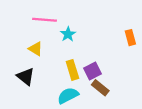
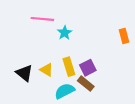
yellow triangle: (36, 49) -> (47, 70), moved
brown rectangle: (100, 88) -> (86, 84), moved

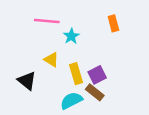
orange rectangle: (124, 36) -> (113, 23), moved
yellow triangle: (47, 70) -> (51, 60), moved

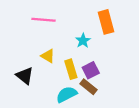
orange rectangle: (113, 23) -> (106, 22), size x1.5
cyan star: (71, 36) -> (83, 41), moved

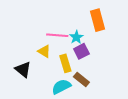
pink line: (43, 20) -> (57, 35), moved
purple square: (91, 70) -> (81, 51), moved

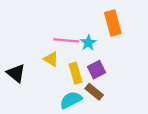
purple square: (81, 51) -> (96, 70), moved
black triangle: (23, 69) -> (16, 73), moved

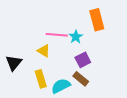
black triangle: (16, 73) -> (14, 63), turned 30
yellow rectangle: (75, 73) -> (41, 79), moved

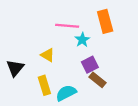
pink line: (57, 35) -> (67, 26), moved
brown rectangle: (81, 79) -> (97, 80), moved

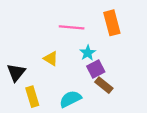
cyan star: (82, 40) -> (88, 53), moved
yellow rectangle: (44, 85) -> (32, 97), moved

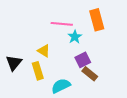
cyan star: (88, 53) -> (75, 37), moved
yellow rectangle: (32, 97) -> (38, 71), moved

